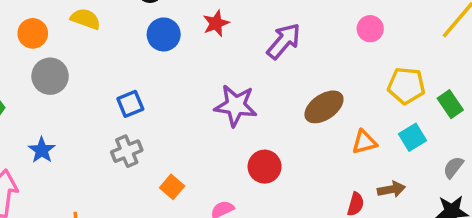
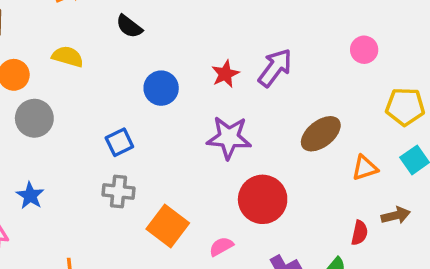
red star: (216, 23) -> (225, 74), moved
blue circle: (164, 34) -> (161, 88), moved
gray cross: (127, 151) -> (118, 192), turned 32
red circle: (265, 167) -> (263, 199), size x1.4
orange square: (172, 187) -> (168, 226), size x1.6

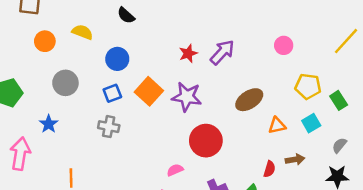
blue circle: (161, 88) -> (117, 59), moved
gray circle: (34, 118) -> (65, 83), moved
orange square: (168, 226) -> (149, 91), moved

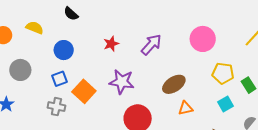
pink circle: (284, 45) -> (203, 39), size x1.6
red star: (188, 53) -> (111, 44), moved
orange square: (149, 91) -> (84, 91), moved
orange triangle: (277, 125) -> (186, 108), moved

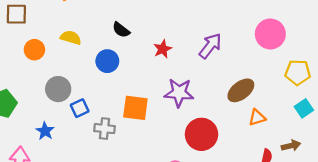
black semicircle: (71, 14) -> (121, 30), moved
blue square: (59, 79) -> (80, 108), moved
orange square: (84, 91) -> (135, 108), turned -30

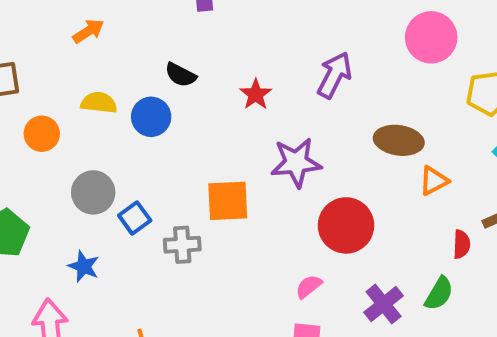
blue circle: (107, 61) -> (151, 117), moved
brown ellipse: (241, 90) -> (399, 140), turned 56

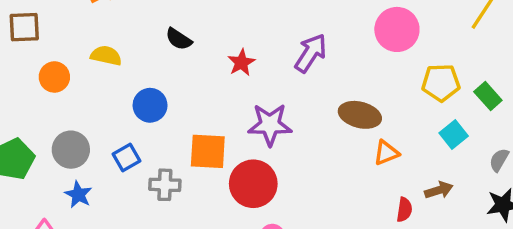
blue circle: (151, 117) -> (150, 105), moved
gray circle: (93, 192) -> (71, 150), moved
red circle: (346, 225) -> (253, 184), moved

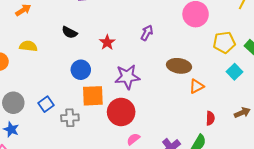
purple arrow: (311, 53) -> (147, 33), size x0.7
blue circle: (150, 105) -> (81, 70), moved
brown arrow: (439, 190) -> (242, 113), moved
blue star: (78, 195) -> (11, 129), moved

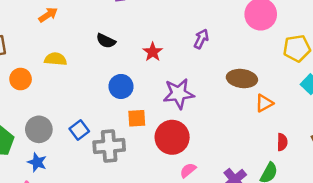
orange square: (93, 96) -> (137, 118), size x0.7
gray cross: (70, 118) -> (109, 146), size x1.4

